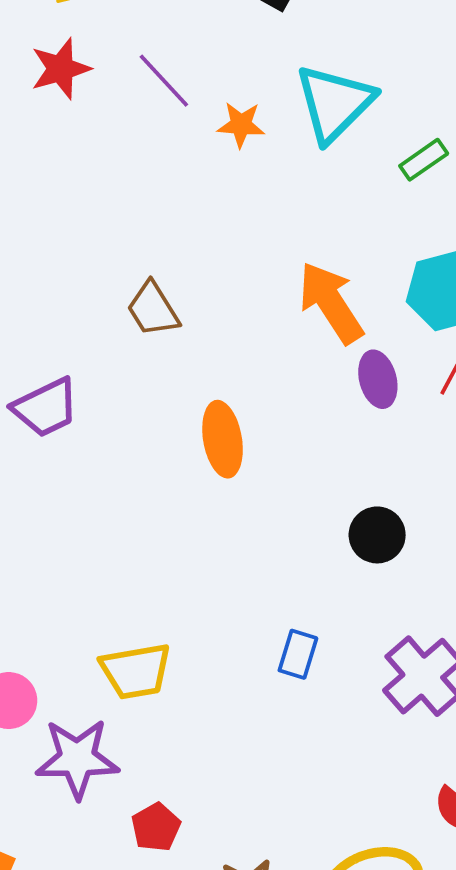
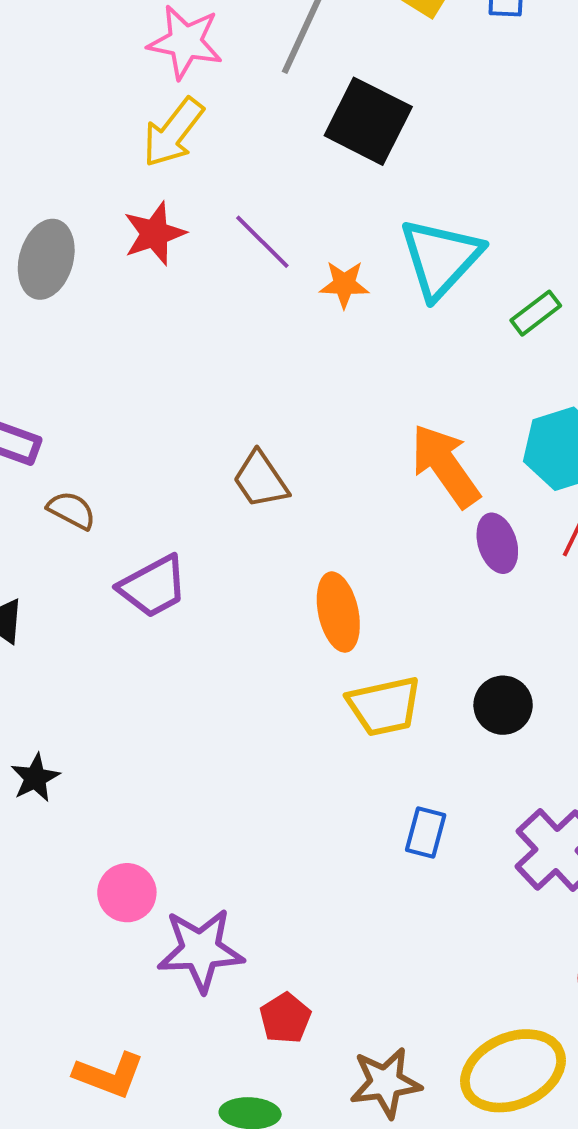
yellow trapezoid: (136, 671) -> (384, 706), moved

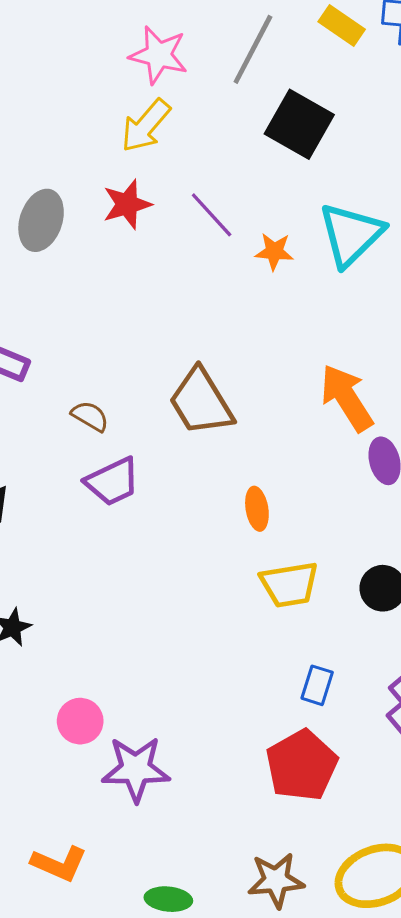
brown trapezoid: (260, 480) -> (201, 402), size x1.5
brown semicircle: (72, 510) -> (90, 416), moved
orange ellipse: (338, 612) -> (257, 509), size x0.7
red pentagon: (285, 1018) -> (302, 765), moved, size x1.8

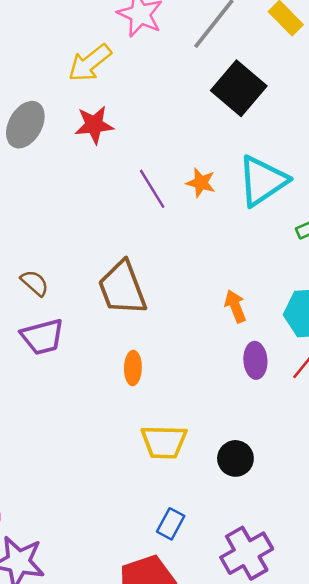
yellow arrow: (146, 126) -> (90, 63), moved
purple line: (212, 215) -> (152, 189), moved
orange arrow: (347, 398) -> (235, 306), size x0.6
orange ellipse: (257, 509) -> (133, 368), moved

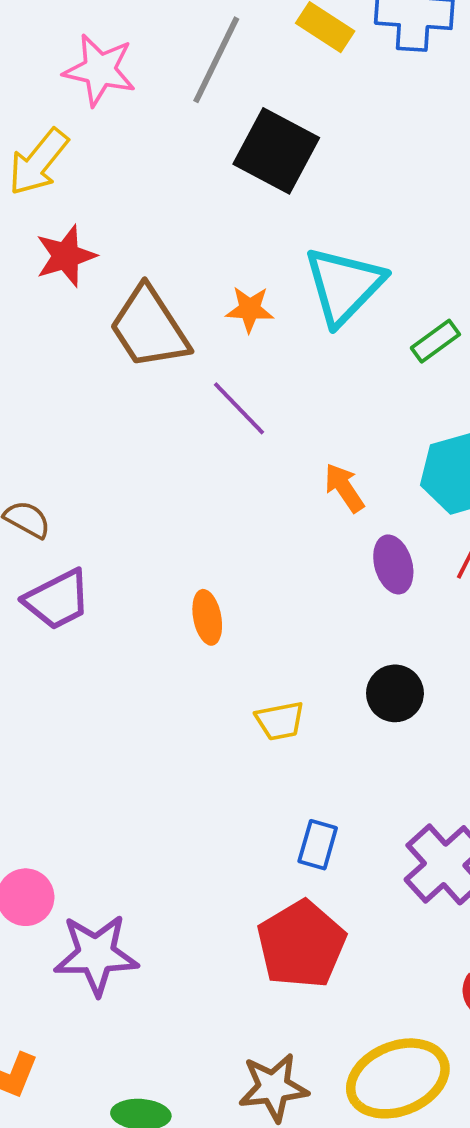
purple line: (152, 189) -> (239, 408), moved
brown trapezoid: (122, 288) -> (149, 328), moved
yellow trapezoid: (164, 442) -> (280, 721), size x0.7
black circle: (235, 458) -> (395, 693), moved

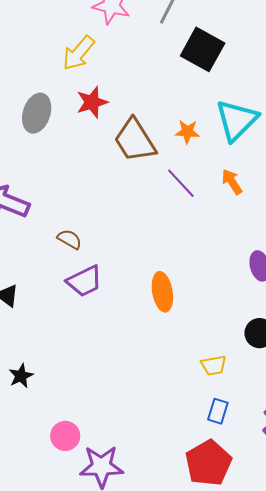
orange arrow: (344, 488) -> (232, 182), moved
orange ellipse: (207, 617) -> (162, 292), size x1.4
yellow trapezoid: (280, 721) -> (214, 365), moved

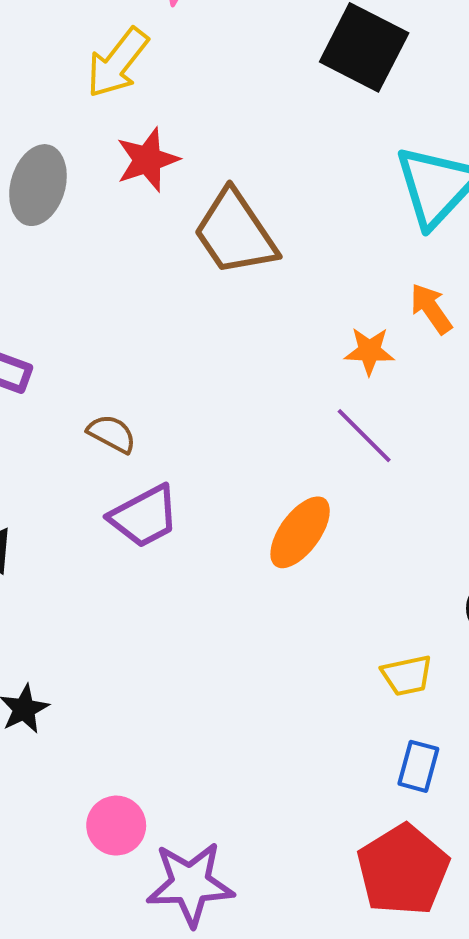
orange star: (187, 132) -> (369, 351), moved
purple line: (181, 183) -> (364, 436), moved
orange ellipse: (162, 292) -> (300, 532), turned 48

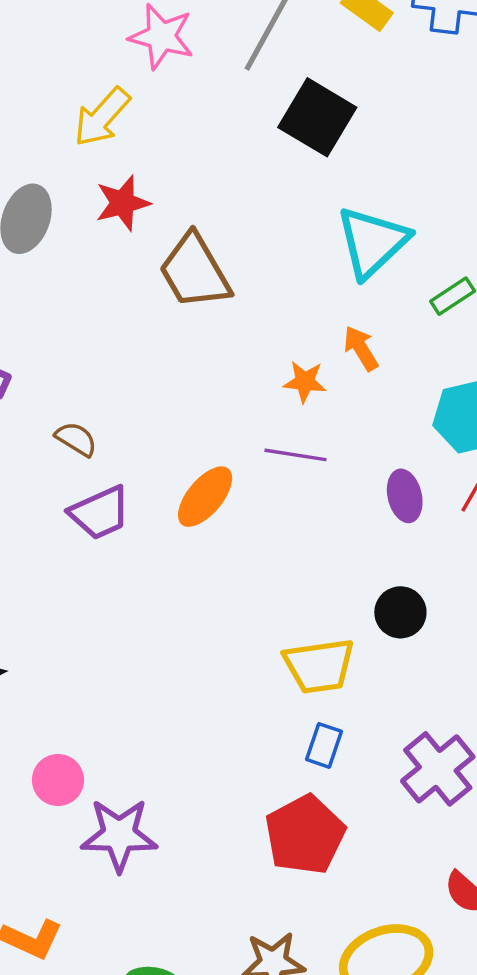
purple line: (364, 436) -> (295, 455), turned -40
orange ellipse: (300, 532) -> (205, 497), moved
yellow trapezoid: (407, 675) -> (319, 666), size x1.6

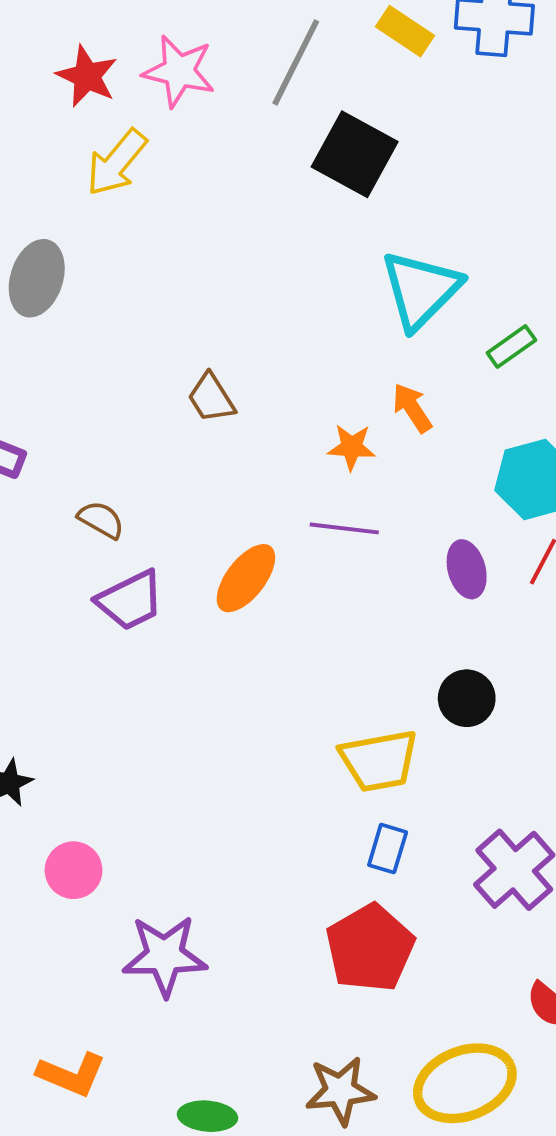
red star: (123, 203) -> (87, 76), moved, turned -30
brown trapezoid: (195, 271) -> (211, 398), moved, size x0.6
pink circle: (58, 780) -> (74, 870), moved

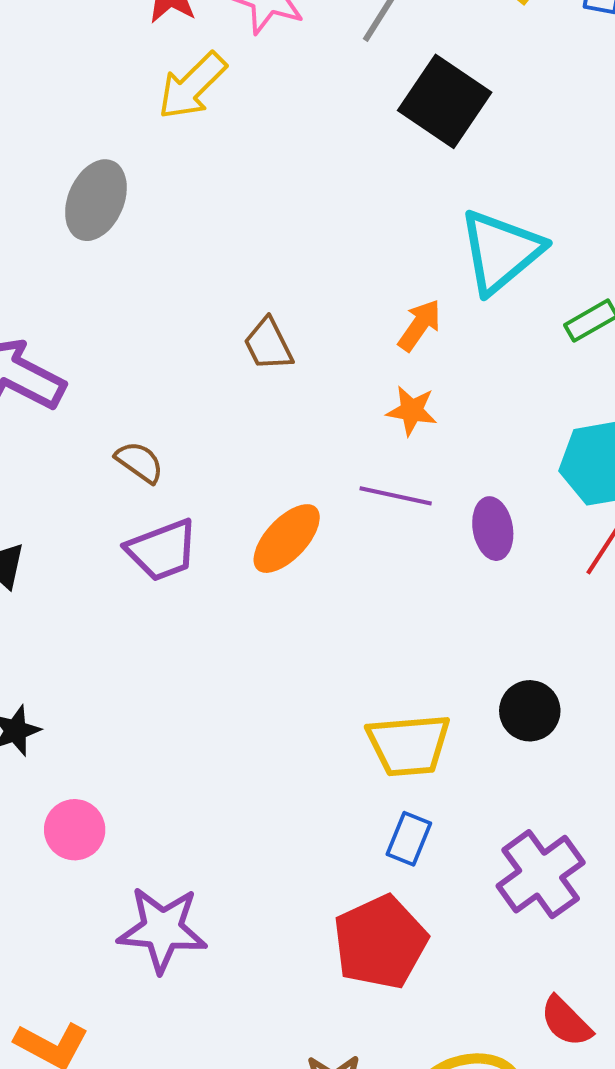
orange arrow: (412, 408) -> (420, 325), moved, turned 63
purple ellipse: (467, 569) -> (493, 529), moved
black circle: (467, 698) -> (530, 711), moved

